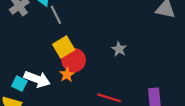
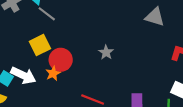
gray line: (56, 15) -> (47, 14), turned -30
yellow square: (64, 47) -> (40, 45), moved

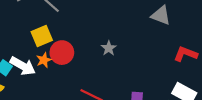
orange star: (53, 73) -> (44, 60), moved

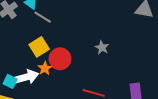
white arrow: (23, 66) -> (26, 77), turned -35

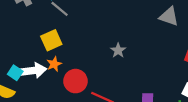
red circle: (60, 59) -> (75, 81), moved

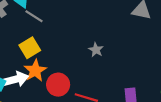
orange star: (54, 64) -> (35, 71), size x1.5

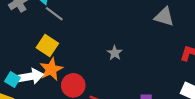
yellow square: (30, 48) -> (47, 46), turned -30

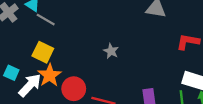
white arrow: (31, 77) -> (30, 85), turned -30
cyan square: (12, 80) -> (11, 73), moved

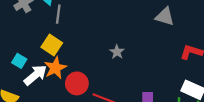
gray line: (46, 20) -> (58, 14), turned 60

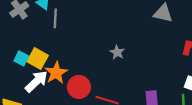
yellow square: (52, 45) -> (38, 59), moved
cyan square: (19, 61) -> (21, 58), moved

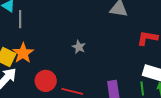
orange star: (56, 73) -> (23, 53), moved

